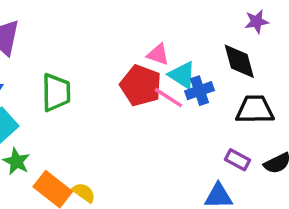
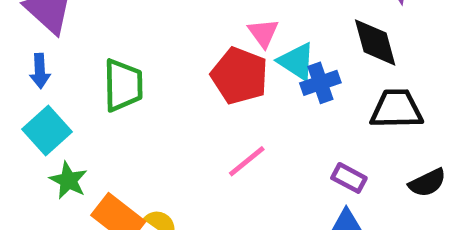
pink triangle: (158, 54) -> (263, 33), turned 35
pink line: (168, 98) -> (247, 161), moved, turned -72
purple rectangle: (238, 160) -> (349, 178), moved

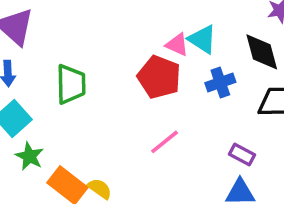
pink triangle: (263, 33) -> (177, 45), turned -30
cyan triangle: (297, 61) -> (202, 39), moved

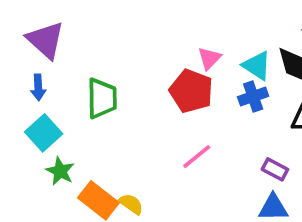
cyan triangle: (202, 39) -> (257, 66), moved
pink triangle: (177, 45) -> (209, 58), turned 50

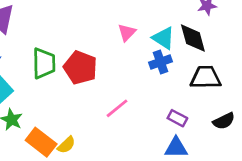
red pentagon: (191, 91) -> (80, 68), moved
yellow semicircle: (131, 204) -> (66, 145), turned 102

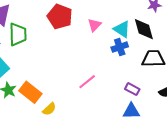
green trapezoid: (44, 63) -> (18, 34), moved
red pentagon: (80, 68) -> (60, 17), moved
orange rectangle: (41, 142) -> (30, 92), moved

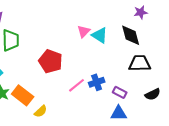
red pentagon: (60, 17) -> (51, 61), moved
cyan triangle: (122, 29) -> (100, 35), moved
blue cross: (120, 47) -> (97, 82), moved

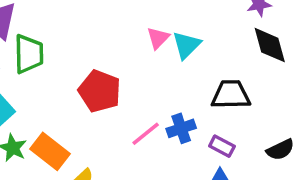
cyan triangle: (100, 35) -> (186, 45), turned 42
black diamond: (131, 35) -> (270, 45), moved
black trapezoid: (140, 63) -> (231, 95), moved

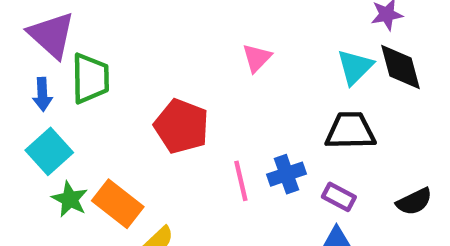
cyan triangle: (186, 45) -> (355, 67), moved
pink line: (146, 134) -> (241, 181), turned -64

